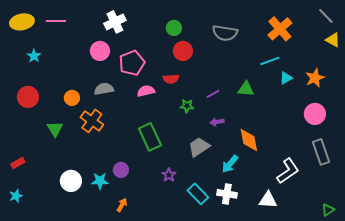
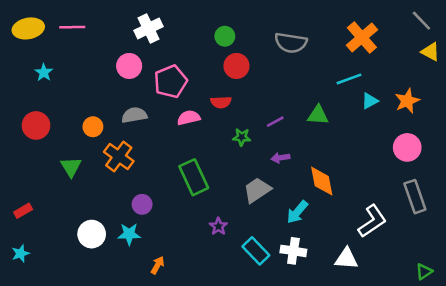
purple circle: (121, 170) -> (142, 204), moved

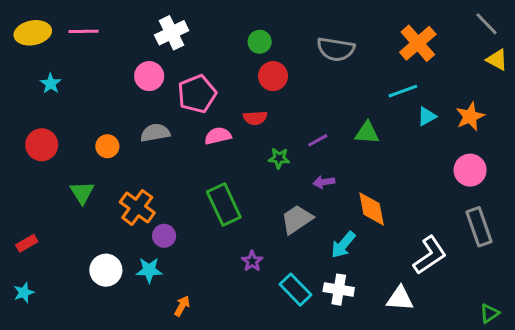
orange cross: (119, 156) -> (137, 207), moved

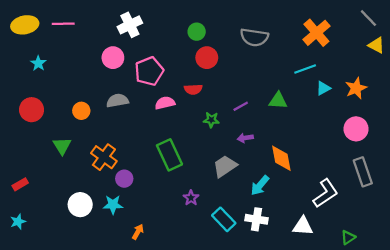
green triangle: (489, 313) -> (348, 237), moved

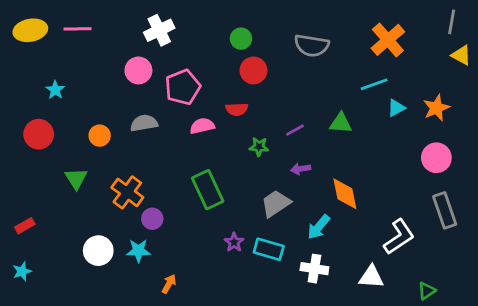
gray line: (368, 18) -> (452, 22), turned 54
cyan star: (38, 63) -> (55, 90), moved
cyan rectangle: (224, 219) -> (269, 249), moved, turned -30

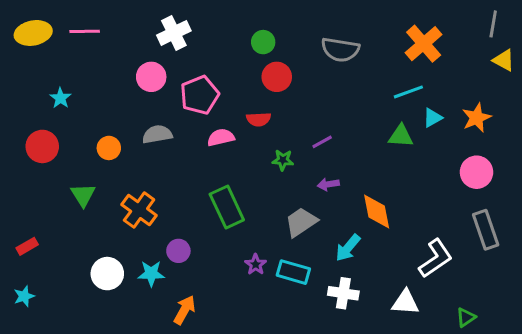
green triangle: (341, 123) -> (401, 136), moved
purple circle: (152, 219) -> (178, 251), moved
orange arrow: (169, 284) -> (184, 310), size x1.4

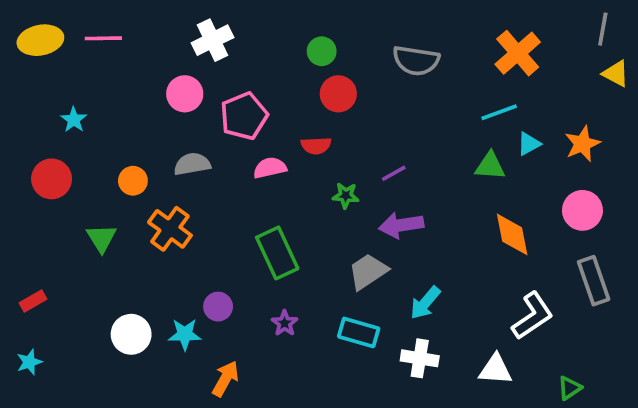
purple arrow: (328, 184) -> (401, 225), size x1.6
orange cross: (139, 210) -> (170, 229), moved
orange diamond: (377, 212) -> (512, 234), moved
purple star: (256, 264) -> (285, 323), moved

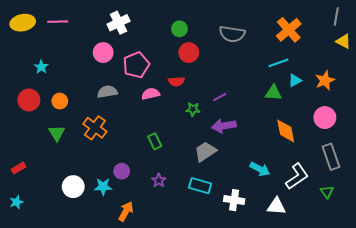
orange circle: (133, 181) -> (60, 101), moved
green rectangle: (277, 253) -> (155, 141), size x0.6
cyan arrow: (425, 303) -> (260, 169), moved, turned -102
green triangle: (570, 388) -> (327, 192), moved, turned -32

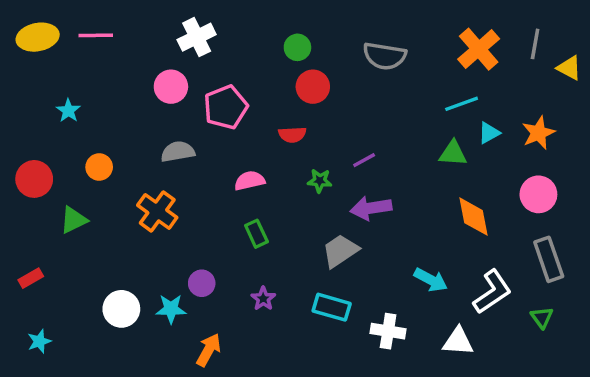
gray line: (336, 16) -> (535, 44), moved
pink semicircle: (151, 94) -> (250, 181), moved
red circle: (29, 100) -> (34, 179), moved
green triangle: (57, 133) -> (73, 220), moved, turned 36
cyan star: (16, 202) -> (39, 341), moved

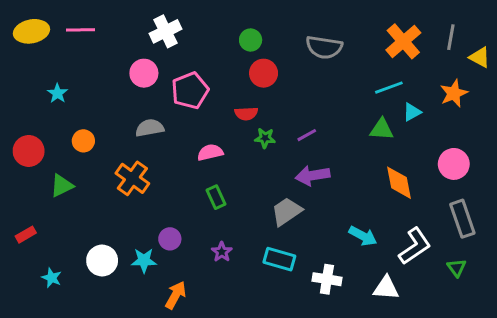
orange star: (538, 133) -> (454, 93), moved
green star: (320, 181) -> (265, 138), moved
cyan star: (39, 341) -> (52, 278), moved, turned -30

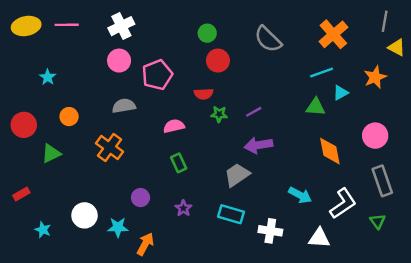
white cross: (166, 31) -> (121, 26), moved
gray line: (451, 37) -> (385, 21), moved
gray semicircle: (324, 47) -> (268, 39), turned 36
cyan star: (144, 261) -> (118, 227), moved

